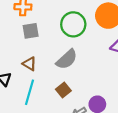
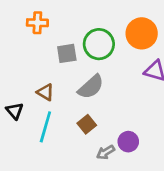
gray square: (31, 31) -> (67, 53), moved

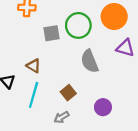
gray semicircle: (91, 87) -> (90, 61), moved, turned 110
gray arrow: (106, 152) -> (62, 117), moved

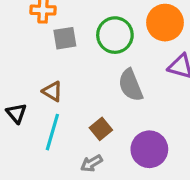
gray square: (51, 33) -> (65, 38), moved
purple circle: (103, 107) -> (149, 149), size x1.5

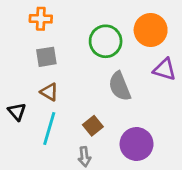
gray square: (65, 38) -> (46, 57), moved
gray arrow: (91, 163) -> (84, 157), turned -66

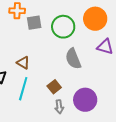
gray square: (46, 57) -> (34, 23), moved
gray arrow: (84, 157) -> (59, 107), moved

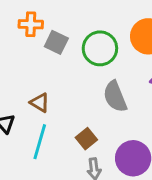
gray square: (34, 23) -> (56, 42), turned 35

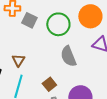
brown triangle: (40, 103) -> (18, 60), turned 32

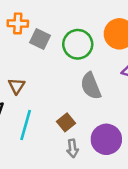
brown triangle: (18, 60) -> (17, 86), moved

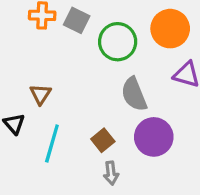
gray square: (40, 39) -> (77, 20), moved
purple circle: (106, 139) -> (154, 137), moved

